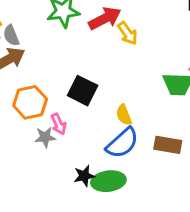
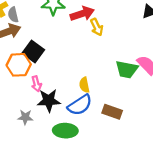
black square: (83, 91) -> (33, 51), moved
gray star: (45, 137) -> (25, 117), moved
black star: (84, 176) -> (49, 100), moved, size x1.5

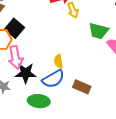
green trapezoid: (127, 69) -> (99, 31), moved
pink arrow: (36, 84) -> (16, 57), size x1.6

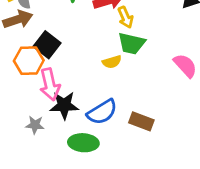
green trapezoid: (99, 31) -> (131, 43), moved
yellow semicircle: (58, 61) -> (112, 62), moved, turned -96

